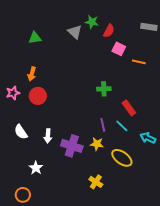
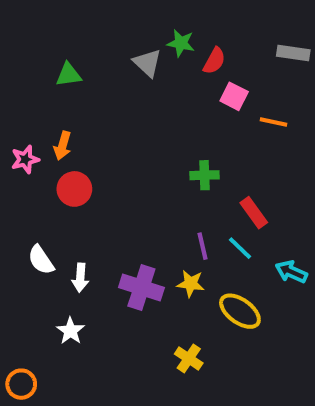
pink star: (13, 93) -> (25, 159), moved
white arrow: (48, 136) -> (80, 278), moved
orange circle: (23, 195) -> (21, 384), moved

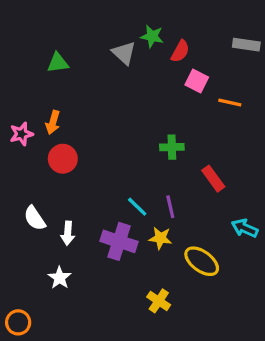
cyan line: (240, 248) -> (137, 207), moved

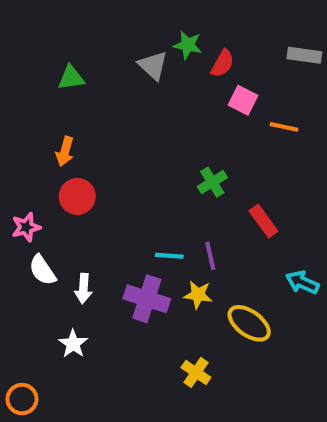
pink star: (21, 134) -> (26, 227), moved
green cross: (172, 147) -> (212, 182), turned -30
cyan line: (137, 207) -> (169, 256), turned -40

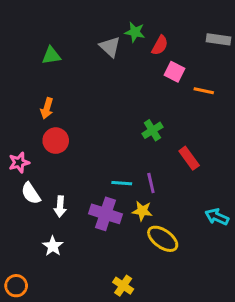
cyan arrow: (302, 282) -> (217, 217), moved
yellow ellipse: (249, 323) -> (163, 239), moved
yellow cross: (196, 372) -> (123, 286), moved

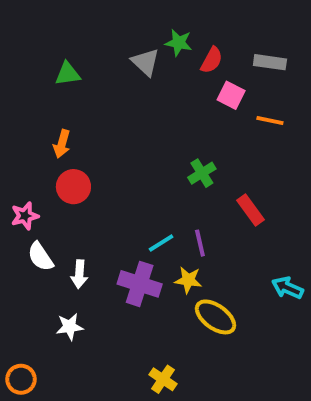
gray rectangle: (218, 39) -> (270, 62), moved
cyan line: (122, 183) -> (161, 243), turned -36
white star: (53, 246) -> (70, 327), turned 30

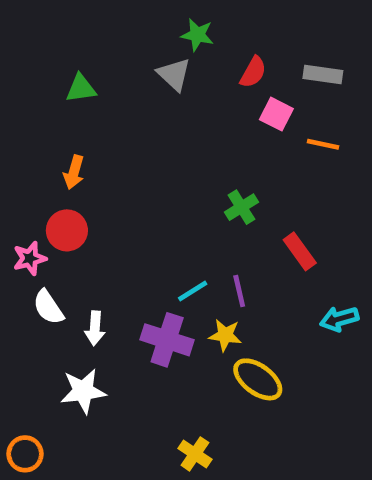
green star: (179, 43) -> (197, 35), moved
red circle: (73, 187) -> (67, 230), moved
cyan arrow: (287, 288) -> (339, 319), moved, turned -40
white star: (70, 327) -> (83, 391), size x1.4

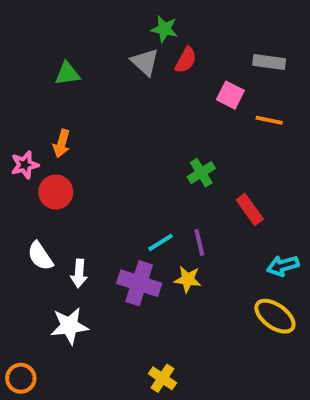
red semicircle: (253, 72) -> (186, 60), moved
pink star: (30, 258) -> (25, 165), moved
yellow ellipse: (258, 379) -> (275, 316), moved

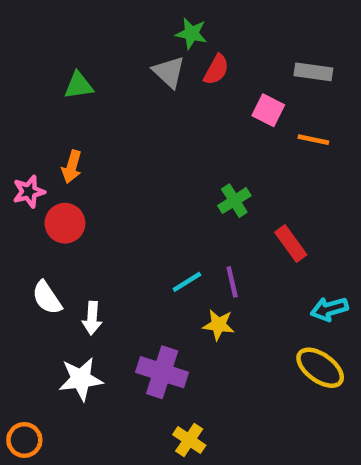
purple cross: (139, 283) -> (162, 372), moved

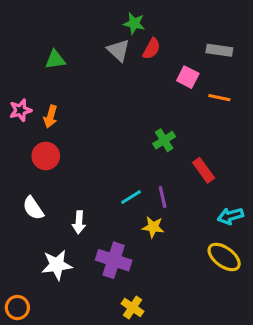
pink star: (29, 192) -> (21, 110), moved
white arrow: (92, 318) -> (79, 222), moved

